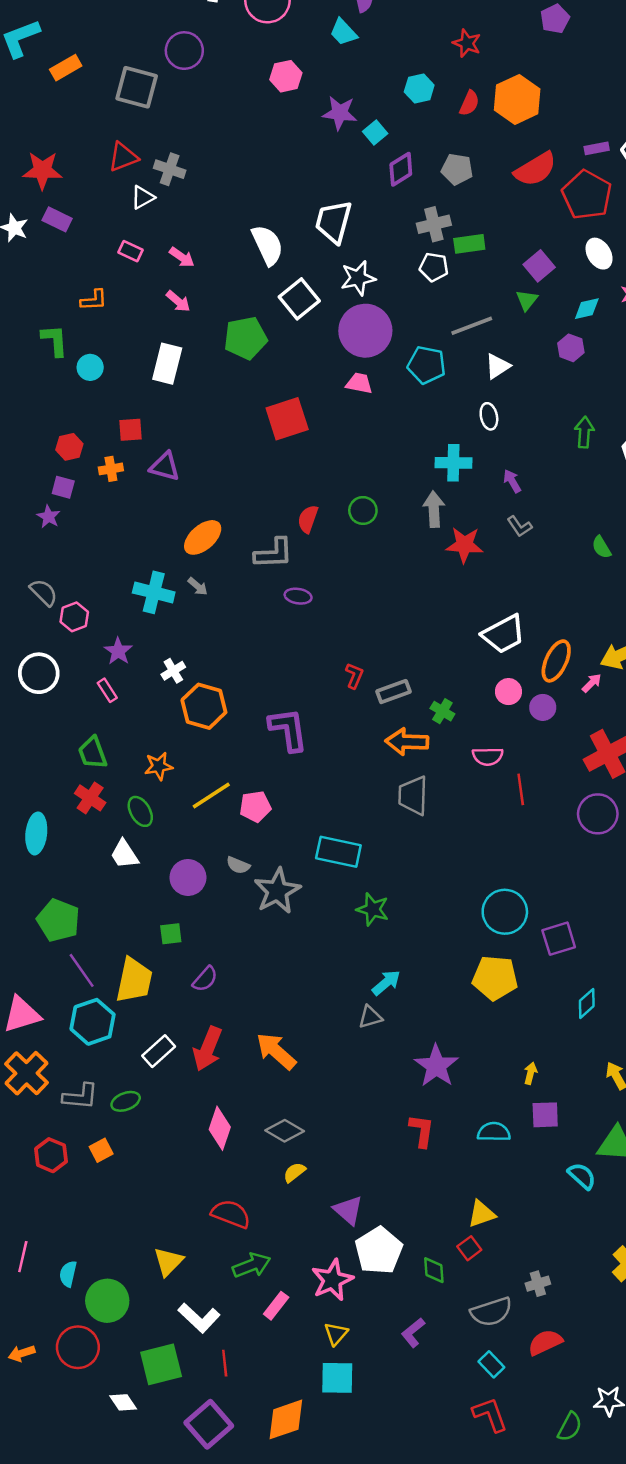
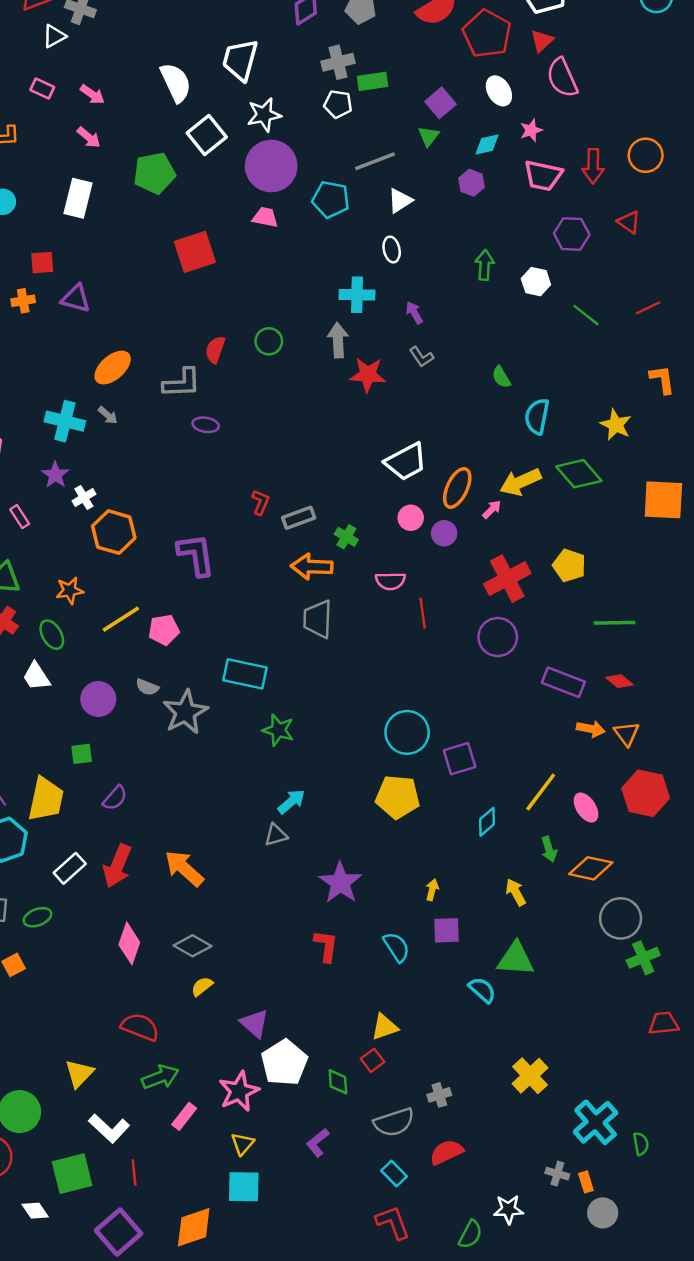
purple star: (118, 651) -> (55, 475), moved
cyan semicircle: (494, 1132) -> (396, 947), turned 56

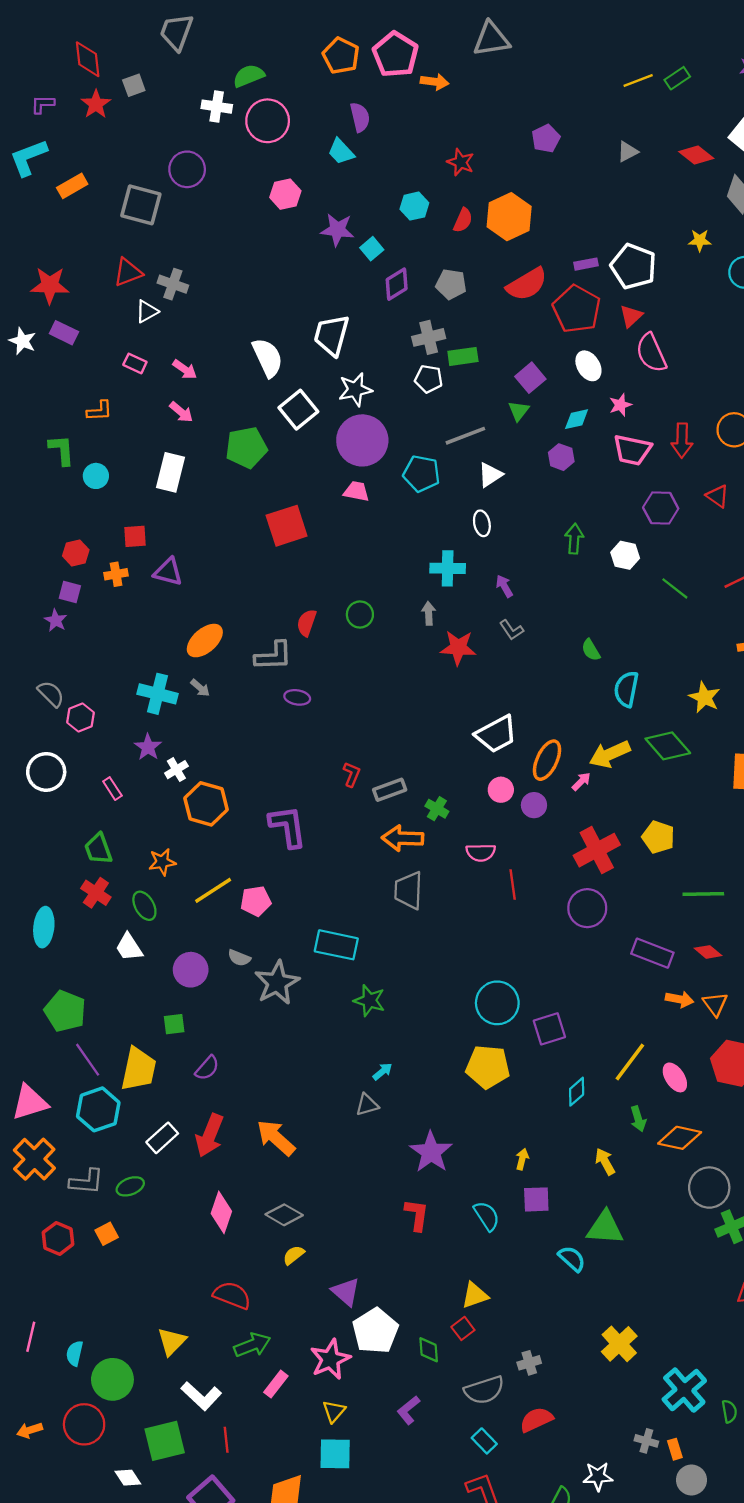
gray arrow: (338, 340) -> (429, 613), size x0.7
cyan arrow: (291, 802) -> (382, 1072), size x0.7

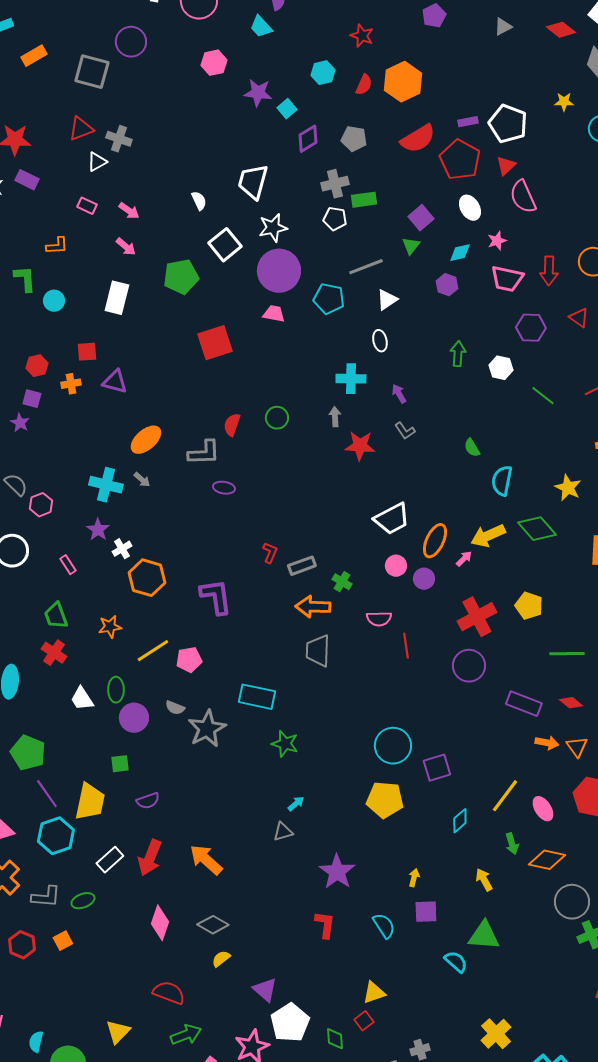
white semicircle: (268, 358) -> (199, 201), size x0.6
green ellipse: (144, 906) -> (116, 690), moved, turned 30
purple semicircle: (207, 1068) -> (148, 801), turned 30

